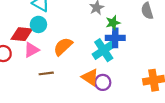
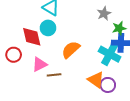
red diamond: (22, 34) -> (32, 37), turned 70
pink triangle: (31, 50) -> (40, 64), moved
cyan cross: (104, 50) -> (110, 54), turned -30

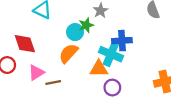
cyan circle: (48, 28) -> (75, 32), moved
green star: (119, 28) -> (86, 25), moved
orange triangle: (96, 80) -> (99, 69), moved, turned -30

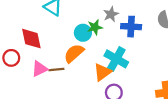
blue cross: (122, 41) -> (131, 27), moved
orange triangle: (99, 69) -> (102, 72), turned -42
brown line: (53, 82) -> (56, 69), moved

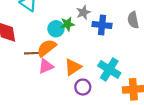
cyan cross: (116, 59) -> (109, 69), moved
pink triangle: (40, 69) -> (46, 66), moved
brown line: (56, 69) -> (32, 53), moved

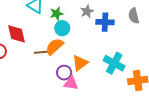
green star: (68, 24) -> (57, 14), moved
pink triangle: (46, 66) -> (71, 83), moved, turned 35
purple circle: (83, 87) -> (64, 73), moved

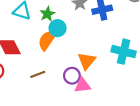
orange semicircle: (54, 47) -> (47, 40), moved
brown line: (41, 52) -> (38, 74), moved

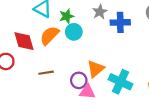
orange semicircle: (47, 40) -> (50, 35), moved
cyan cross: (124, 52) -> (120, 82), moved

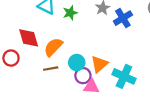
blue cross: (120, 22) -> (123, 18), turned -30
cyan circle: (74, 32) -> (77, 63), moved
orange semicircle: (50, 35) -> (53, 47), moved

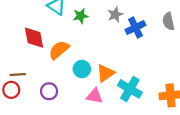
red circle: (11, 58) -> (11, 90), moved
brown line: (51, 69) -> (18, 75), moved
purple circle: (83, 76) -> (49, 91), moved

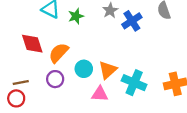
purple circle: (49, 91) -> (55, 79), moved

